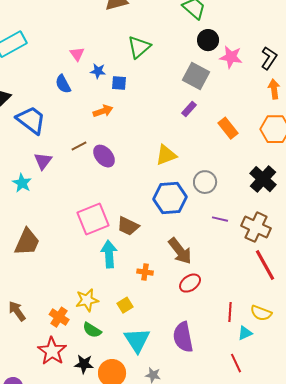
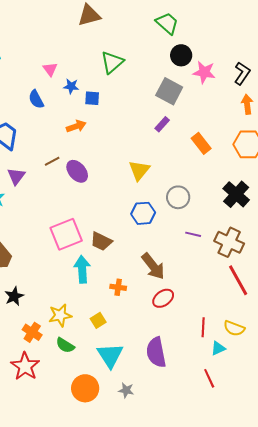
yellow triangle: (166, 155) -> (139, 170), turned -30
blue hexagon: (170, 198) -> (143, 213), size x0.7
black star: (84, 364) -> (14, 296), moved, turned -30

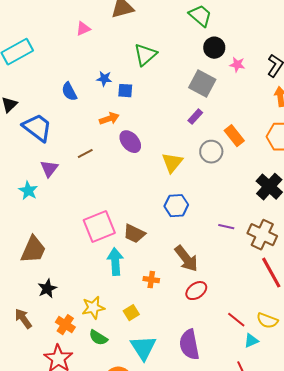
pink triangle: (50, 69) -> (83, 29), moved, turned 42
pink star: (204, 72) -> (237, 65), size x0.7
purple ellipse: (77, 171) -> (130, 142), moved
gray circle: (178, 197) -> (211, 152), moved
red line: (203, 327) -> (236, 320), turned -54

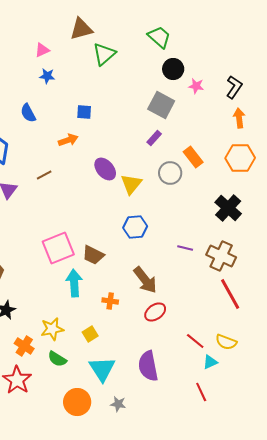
green triangle: (145, 55) -> (104, 54), moved
blue star: (104, 79) -> (47, 76), moved
purple ellipse: (130, 142) -> (105, 169), moved

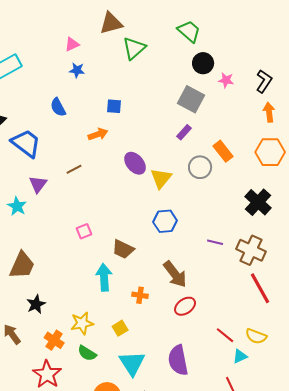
pink square: (58, 248) -> (84, 231), moved, size x0.5

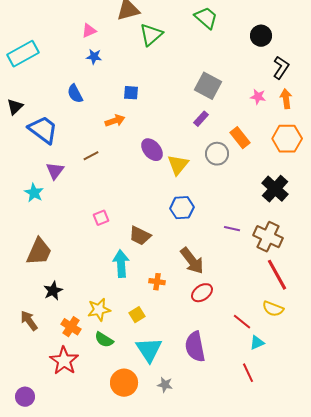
black circle: (203, 63) -> (261, 36), moved
pink star: (226, 80) -> (258, 97), moved
yellow semicircle: (256, 336) -> (273, 309), moved

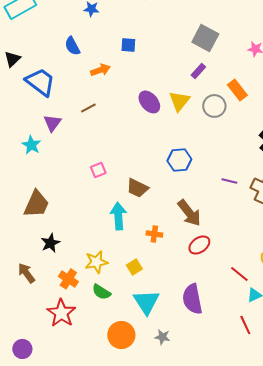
orange arrow: (115, 121) -> (100, 70), moved
yellow triangle: (178, 165) -> (179, 101), moved

